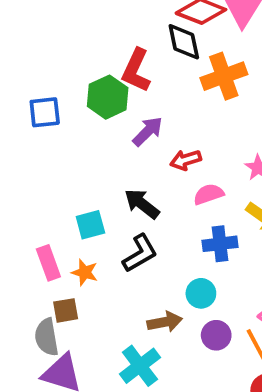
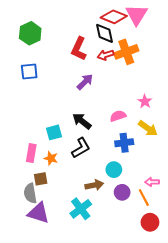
green hexagon: (108, 97) -> (30, 33), moved
red arrow: (186, 160) -> (106, 55), moved
pink rectangle: (48, 263) -> (31, 153), turned 30

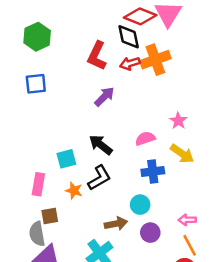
orange star: (51, 158) -> (74, 191), moved
orange line: (144, 197) -> (190, 245), moved

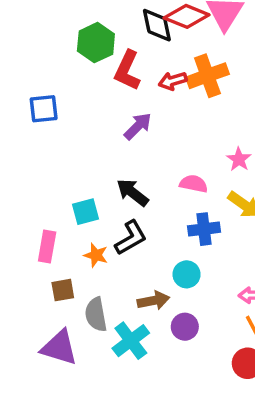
green hexagon: (37, 37) -> (96, 43), moved
black diamond: (129, 37) -> (157, 25), moved
pink semicircle: (145, 138) -> (194, 184), turned 30
purple circle: (150, 233) -> (185, 327), moved
gray semicircle: (37, 234) -> (96, 314), moved

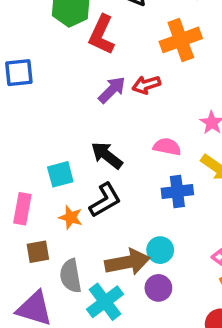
red arrow: (173, 81) -> (146, 85), moved
cyan circle: (187, 274) -> (160, 250), moved
brown arrow: (153, 301) -> (127, 262), size x1.4

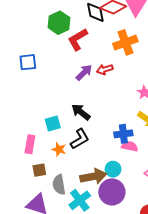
red L-shape: (102, 35) -> (78, 39), turned 35
pink semicircle: (167, 147) -> (130, 146), moved
purple circle: (158, 288) -> (112, 192), size x1.6

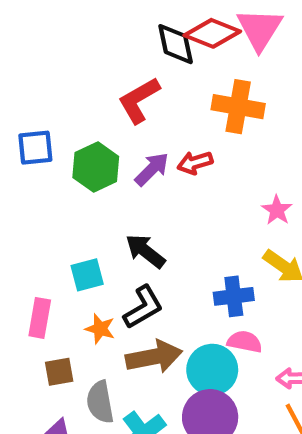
green hexagon: (59, 23) -> (96, 167), moved
orange cross: (125, 42) -> (238, 107), turned 30
pink semicircle: (130, 146) -> (245, 342), moved
cyan circle: (113, 169) -> (212, 370), size x1.5
brown arrow: (93, 176) -> (154, 357), moved

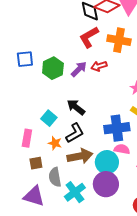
red L-shape: (139, 100) -> (89, 37), moved
cyan square: (87, 275) -> (49, 118), turned -35
blue cross: (234, 296) -> (117, 128), size x1.4

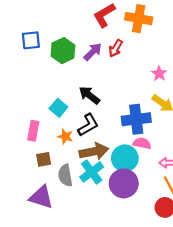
red arrow: (99, 66) -> (116, 48), turned -42
cyan cross: (75, 192) -> (92, 172), moved

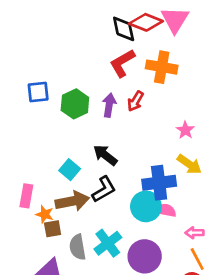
purple arrow: (93, 52) -> (109, 105), turned -36
pink rectangle: (33, 131) -> (26, 196), moved
orange star: (65, 136) -> (45, 214), moved
brown arrow: (94, 151) -> (72, 201), moved
cyan circle: (125, 158) -> (146, 206), moved

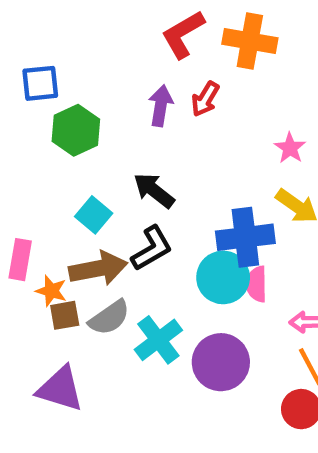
green hexagon: (75, 104) -> (76, 130), moved
pink semicircle: (166, 210) -> (257, 284), turned -102
gray semicircle: (78, 247) -> (109, 318), moved, turned -115

